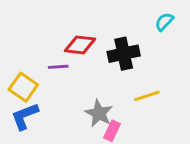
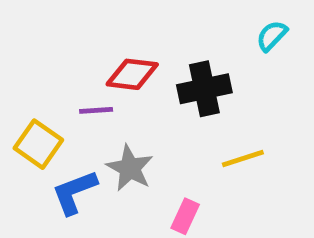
gray star: (99, 113) -> (130, 168), moved
blue L-shape: (25, 116) -> (74, 192), moved

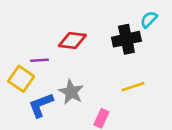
black cross: (204, 89) -> (126, 39), moved
purple line: (96, 110) -> (40, 60), moved

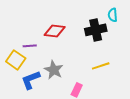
cyan semicircle: (149, 19) -> (113, 15), turned -48

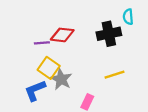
purple line: (30, 46) -> (42, 43), moved
yellow square: (16, 60) -> (49, 68), moved

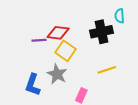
yellow square: (49, 68) -> (65, 51), moved
blue L-shape: (35, 91) -> (33, 85), turned -50

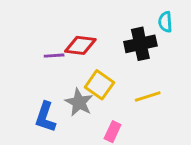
yellow square: (65, 51) -> (99, 85), moved

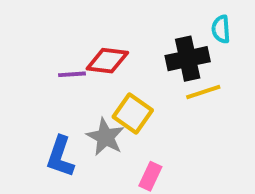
yellow line: (148, 97) -> (203, 92), moved

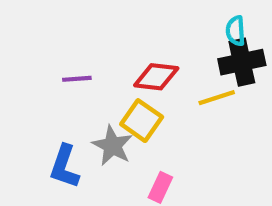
black cross: (188, 59) -> (242, 62), moved
red diamond: (107, 61) -> (156, 77), moved

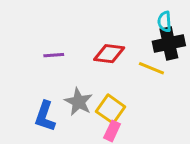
yellow line: (217, 98) -> (151, 68), turned 40
yellow square: (142, 121) -> (111, 109), moved

